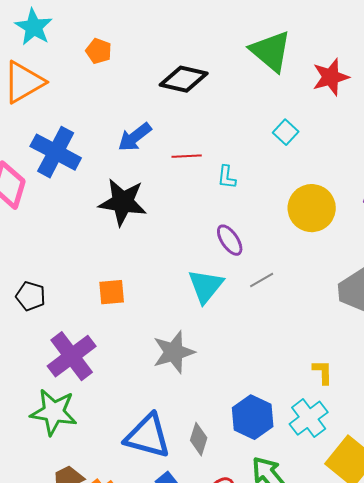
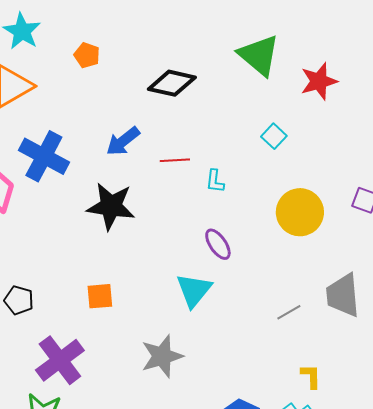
gray line: (262, 280) -> (289, 312), moved

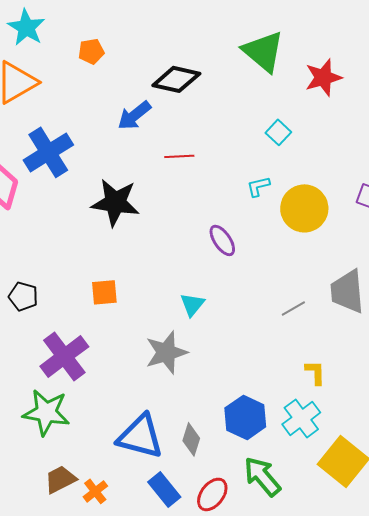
orange pentagon: (87, 55) -> (91, 51), turned -30
blue arrow: (123, 141) -> (134, 115), moved
blue cross: (44, 156) -> (48, 152), turned 30
cyan L-shape: (215, 181) -> (258, 186), moved, turned 70
cyan triangle: (194, 290) -> (192, 304), moved, size x0.7

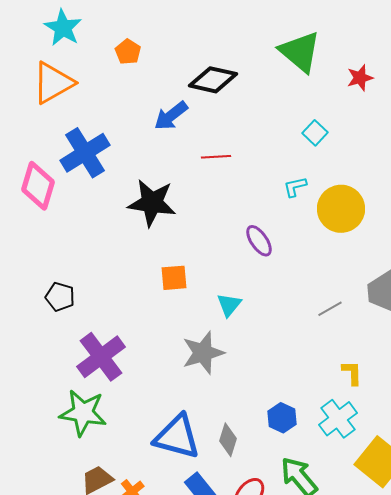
orange pentagon: (91, 51) -> (128, 52), turned -30
red star: (323, 77) -> (360, 78), size x0.7
orange square: (104, 292) -> (174, 278), moved
blue hexagon: (245, 417) -> (282, 418), size x0.7

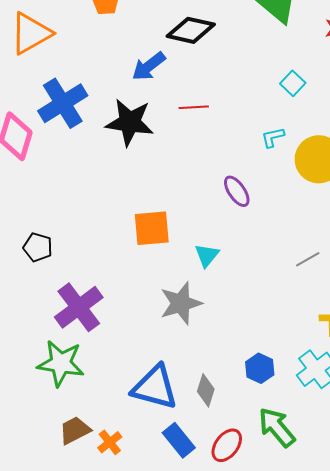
black star: (152, 203) -> (130, 122), moved
orange square: (174, 278) -> (152, 228), size x1.4

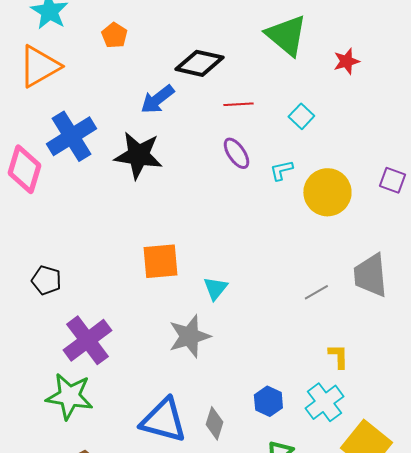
red line: (194, 107) -> (238, 104), moved
purple ellipse: (237, 191) -> (236, 153), moved

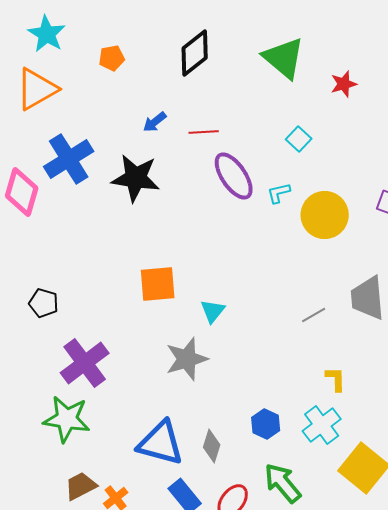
orange pentagon: (114, 35) -> (112, 58), turned 30
black diamond: (199, 63) -> (195, 53), moved, turned -51
blue arrow: (157, 99) -> (155, 122), size x0.7
red line: (238, 104) -> (204, 132), moved
purple ellipse: (236, 153) -> (234, 176), size x1.5

